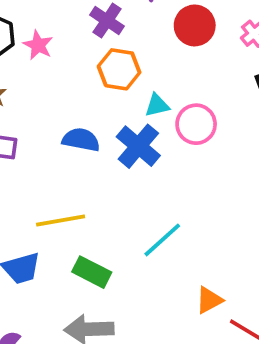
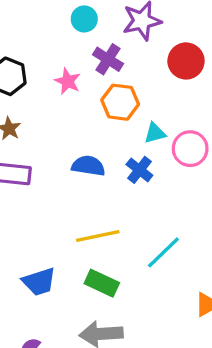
pink star: (38, 45) -> (68, 81), moved
blue cross: (138, 146) -> (139, 170), size x0.7
yellow line: (61, 221) -> (98, 236), moved

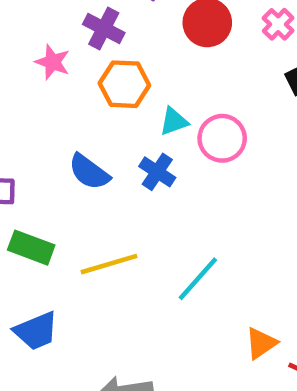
blue semicircle: (88, 166) -> (89, 172), turned -148
green rectangle: (102, 283) -> (31, 248), moved

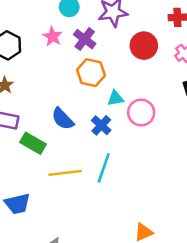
pink star: (52, 62) -> (52, 36), moved
green rectangle: (31, 248) -> (33, 143), moved
cyan line: (198, 279) -> (104, 168), moved, turned -32

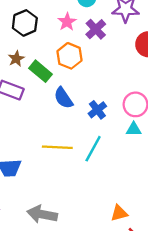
orange hexagon: (91, 73) -> (70, 56), moved
cyan triangle: (115, 98) -> (134, 129), moved
green rectangle: (33, 143) -> (40, 71), moved

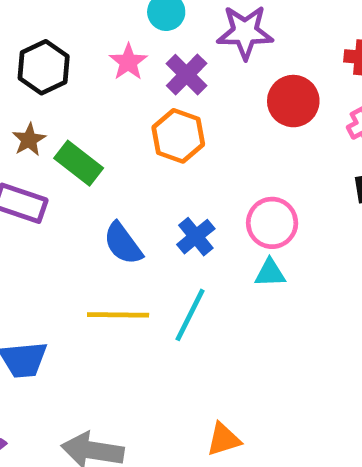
orange hexagon: (70, 56) -> (178, 136), moved
blue semicircle: (63, 98) -> (123, 243), moved
orange triangle: (119, 213) -> (224, 439), moved

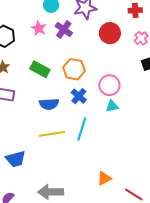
orange hexagon: (178, 136) -> (74, 69), moved
green rectangle: (79, 163) -> (40, 69), moved
blue semicircle: (123, 243) -> (49, 104), turned -48

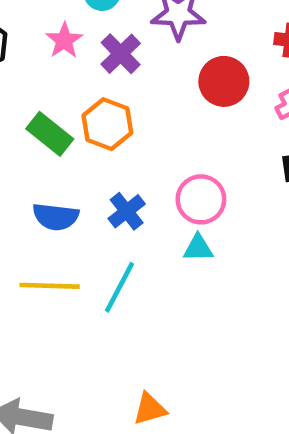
orange hexagon: (74, 69) -> (107, 124), moved

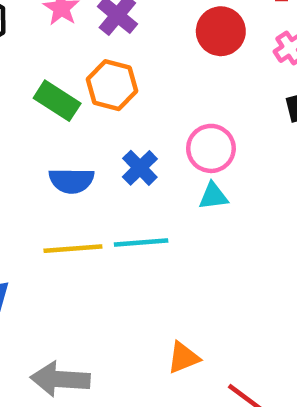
cyan line: (120, 287) -> (141, 243), turned 64

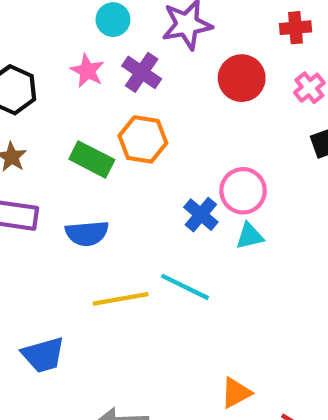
blue cross: (140, 168) -> (201, 215), moved
blue semicircle: (71, 181) -> (87, 233), moved
cyan line: (141, 243) -> (185, 287), turned 36

